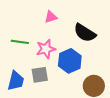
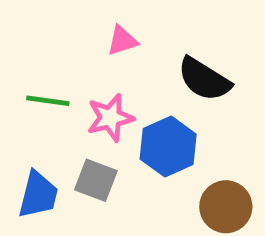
gray square: (40, 75) -> (96, 180), turned 30

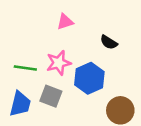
black semicircle: (204, 79) -> (109, 42), size x0.6
green line: (48, 101) -> (25, 68), moved

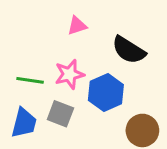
black semicircle: (109, 42) -> (129, 50), size x1.6

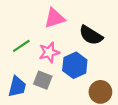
pink triangle: (77, 26) -> (55, 18), size x1.5
green line: (30, 80) -> (21, 46), moved, turned -42

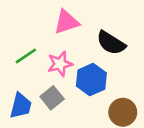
gray square: (43, 80) -> (52, 98), turned 30

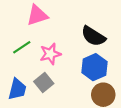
pink triangle: (66, 22) -> (37, 15), moved
blue hexagon: (91, 80) -> (94, 67), moved

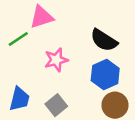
green line: (22, 47) -> (18, 39), moved
gray square: (44, 83) -> (56, 105), moved

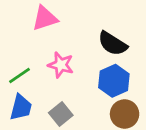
green line: (18, 39) -> (20, 75), moved
pink star: (56, 60) -> (61, 65), turned 30

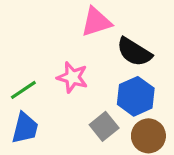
pink triangle: (45, 18) -> (96, 22), moved
gray square: (61, 114) -> (104, 126), moved

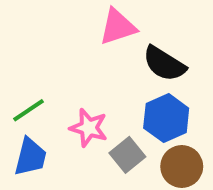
pink star: (72, 77) -> (89, 128), moved

